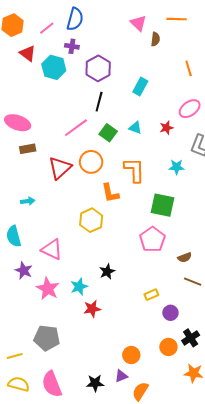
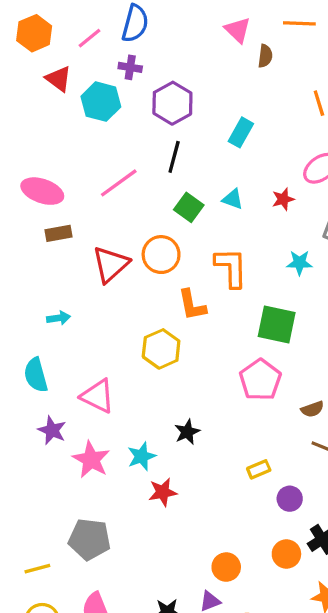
pink line: (76, 128) -> (119, 183), moved

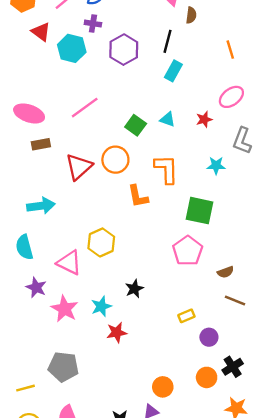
black line: (174, 157) -> (168, 41), moved
cyan arrow: (59, 318) -> (41, 206), size x1.6
yellow hexagon: (161, 349) -> (101, 242), moved

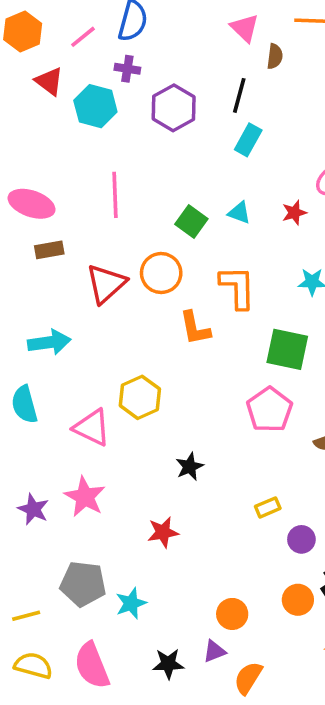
pink line: (85, 108) -> (115, 195), turned -56
purple star: (36, 287) -> (33, 509), moved
cyan star: (101, 306) -> (131, 603), moved

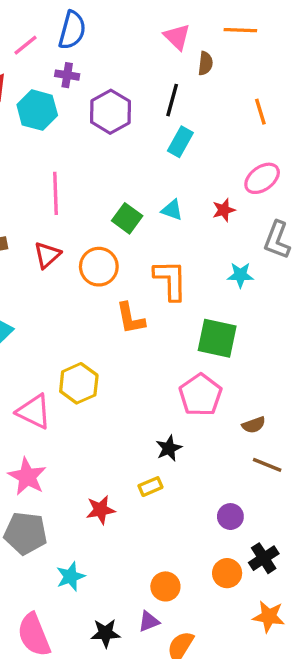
red triangle: (106, 284) -> (47, 255), moved, size x0.7
black star: (190, 467) -> (169, 448), moved
yellow rectangle: (268, 507) -> (150, 487), moved
gray pentagon: (83, 584) -> (26, 533), moved

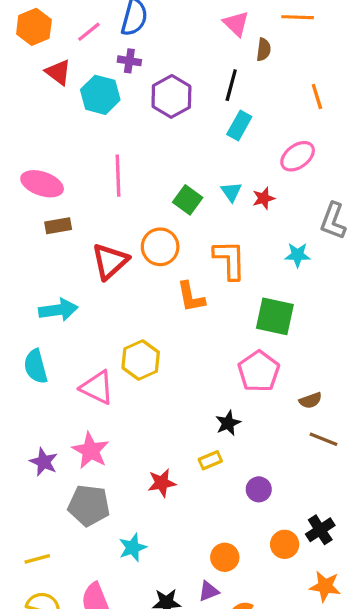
pink ellipse: (262, 178) -> (298, 156), moved
cyan triangle: (172, 210) -> (231, 192), turned 35
red star: (224, 210) -> (264, 198), moved
red triangle: (47, 255) -> (110, 261), moved, size x1.4
purple circle: (230, 517) -> (259, 489), moved

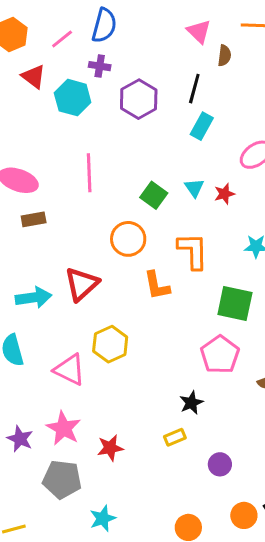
red triangle: (110, 261) -> (82, 284), moved
red star: (162, 483) -> (110, 448), moved

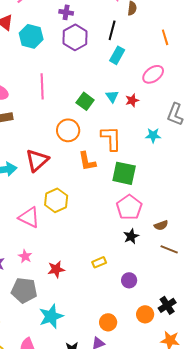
purple cross: (100, 66) -> (66, 12), moved
green square: (235, 304) -> (124, 173), moved
black star: (191, 403) -> (131, 236), moved
pink star: (64, 428) -> (25, 256), size x0.6
cyan star: (103, 518) -> (51, 316), size x1.4

